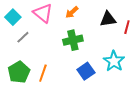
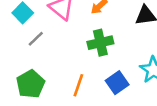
orange line: (43, 73) -> (78, 85), moved

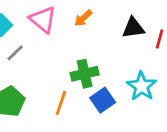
green cross: (100, 43) -> (85, 74), moved

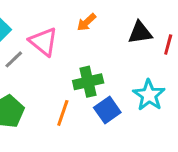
pink triangle: (43, 20) -> (43, 42), moved

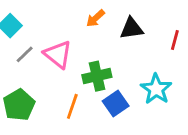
black triangle: (140, 33) -> (132, 28), moved
pink triangle: (43, 42) -> (58, 54), moved

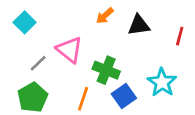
gray line: (25, 54) -> (38, 63), moved
green cross: (97, 76) -> (106, 70), turned 35

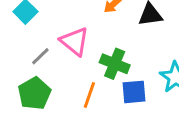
blue square: (124, 96) -> (134, 92), turned 30

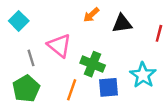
gray line: (40, 56) -> (31, 58), turned -63

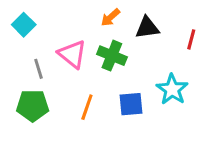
green cross: (93, 64) -> (112, 56), moved
green pentagon: (26, 89) -> (33, 106), turned 30

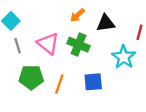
gray line: (38, 69) -> (18, 46), moved
cyan star: (172, 89) -> (124, 57), moved
green pentagon: (33, 106) -> (31, 77), moved

